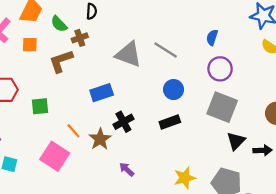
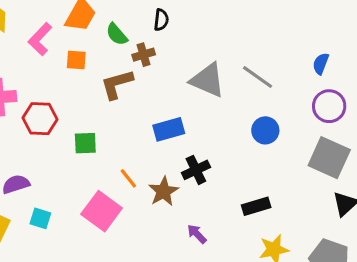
black rectangle: (170, 122) -> (256, 206), moved

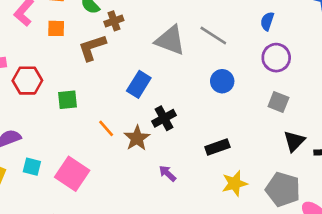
blue rectangle: (169, 129) -> (139, 84), turned -40
gray square: (329, 158) -> (278, 102), size x0.6
pink square: (102, 211) -> (72, 174), moved

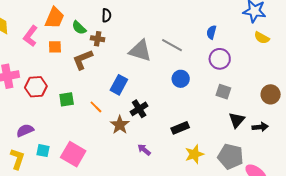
brown cross: (114, 21) -> (98, 39), turned 32
orange line: (106, 128) -> (96, 107), moved

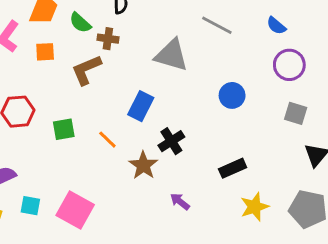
blue semicircle: (211, 32) -> (276, 26), turned -64
gray line: (172, 45) -> (217, 25), moved

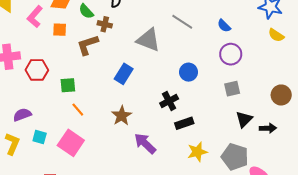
gray square: (296, 113) -> (232, 89), turned -35
orange line: (107, 140) -> (78, 110), moved
black cross: (171, 141) -> (169, 101), moved
purple arrow: (180, 201) -> (145, 143), size x1.6

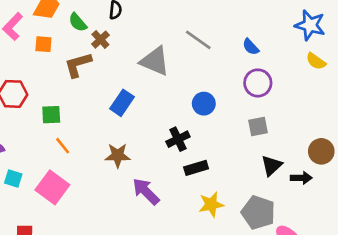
brown cross: (105, 24) -> (100, 40), turned 32
brown circle: (281, 95) -> (321, 151), moved
brown star: (122, 116) -> (118, 155), turned 30

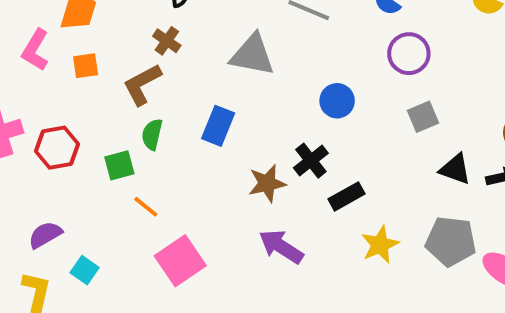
green semicircle: (78, 22) -> (152, 134), moved, turned 66
brown star: (118, 155) -> (267, 183), moved
black triangle: (272, 166) -> (455, 169), turned -45
cyan square: (13, 178) -> (85, 270), turned 30
pink square: (52, 187) -> (180, 261), moved, turned 32

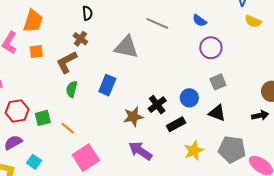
blue circle: (337, 101) -> (189, 98), moved
red hexagon: (57, 148) -> (17, 111), moved
green square: (119, 165) -> (43, 118), moved
black triangle: (455, 169) -> (217, 113), moved

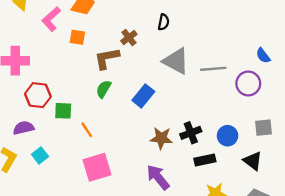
black semicircle: (87, 13) -> (164, 22), moved
gray line: (157, 23) -> (213, 69), moved, turned -45
purple circle: (211, 48) -> (248, 83), moved

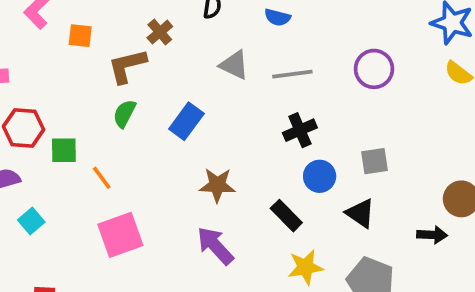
blue semicircle: (263, 56) -> (277, 17), moved, turned -35
gray triangle: (176, 61) -> (234, 65), size x0.7
purple circle: (248, 83) -> (374, 69), moved
black cross: (191, 133) -> (300, 130), moved
black rectangle: (205, 160) -> (286, 216), turned 60

